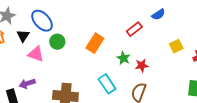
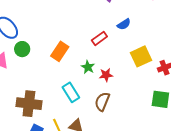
yellow square: (176, 46) -> (141, 56), size x1.5

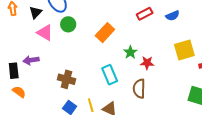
red rectangle: (99, 38) -> (145, 14), moved
brown semicircle: (102, 102) -> (139, 89), turned -30
brown cross: (29, 104) -> (66, 79), size x0.7

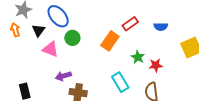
red rectangle: (145, 14) -> (130, 24), moved
blue semicircle: (173, 16) -> (161, 27), moved, turned 32
purple arrow: (31, 60) -> (63, 76), moved

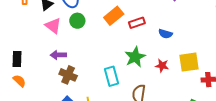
orange rectangle: (110, 41) -> (114, 16), moved
green star: (138, 57) -> (135, 57), size x1.5
red star: (156, 65) -> (162, 66), moved

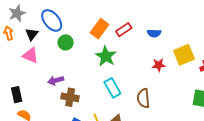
pink triangle: (53, 26) -> (30, 55), moved
green star: (135, 57) -> (106, 56), moved

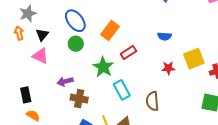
blue ellipse: (52, 21) -> (75, 21), moved
red rectangle: (124, 30) -> (128, 52), moved
green star: (106, 56) -> (103, 67), moved

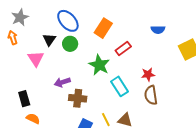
black triangle: (42, 35) -> (49, 40), moved
pink triangle: (40, 56) -> (36, 59), turned 36
red star: (168, 68) -> (148, 74), moved

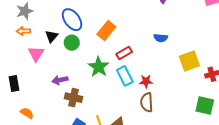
orange arrow: (13, 38) -> (23, 31), moved, turned -80
cyan rectangle: (119, 86) -> (125, 76), moved
black rectangle: (24, 99) -> (14, 83), moved

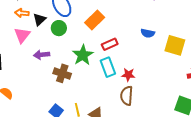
orange arrow: (23, 31) -> (22, 13), moved
yellow square: (189, 61) -> (175, 45), moved, turned 30
purple arrow: (60, 80) -> (42, 55), moved
brown cross: (73, 98) -> (62, 73), moved

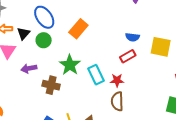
red rectangle: (110, 44) -> (128, 56), moved

